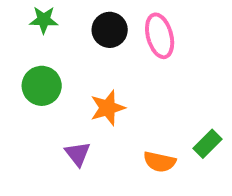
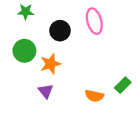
black circle: (110, 30) -> (60, 31), moved
orange star: (108, 108) -> (51, 64), moved

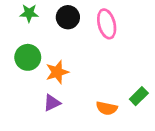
black circle: (60, 31) -> (68, 17), moved
purple triangle: (46, 91) -> (52, 103), turned 42

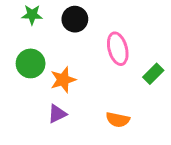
pink ellipse: (107, 24) -> (118, 49), moved
green rectangle: (139, 96) -> (153, 74), moved

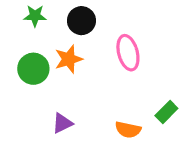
green rectangle: (153, 74) -> (166, 112), moved
orange star: (63, 80) -> (69, 59), moved

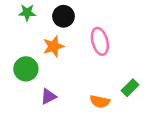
green circle: (33, 69) -> (26, 69), moved

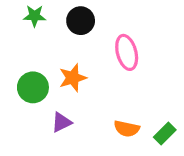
orange star: (53, 46) -> (73, 78), moved
green rectangle: (130, 88) -> (165, 133), moved

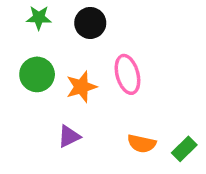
pink ellipse: (127, 52) -> (127, 74), moved
green circle: (33, 87) -> (37, 74), moved

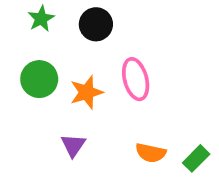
green star: (39, 18) -> (41, 19), turned -30
purple triangle: (69, 136) -> (73, 145), turned -30

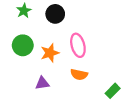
purple triangle: (73, 145) -> (42, 83), turned 48
orange semicircle: (151, 153) -> (79, 75), moved

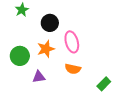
black circle: (55, 14) -> (50, 23), moved
green circle: (23, 45) -> (20, 56), moved

